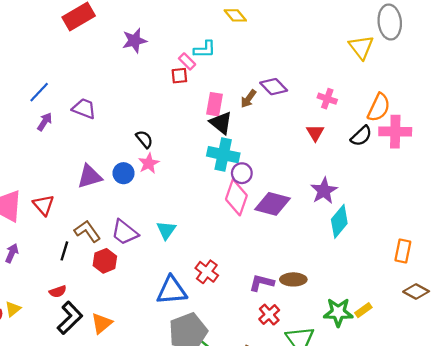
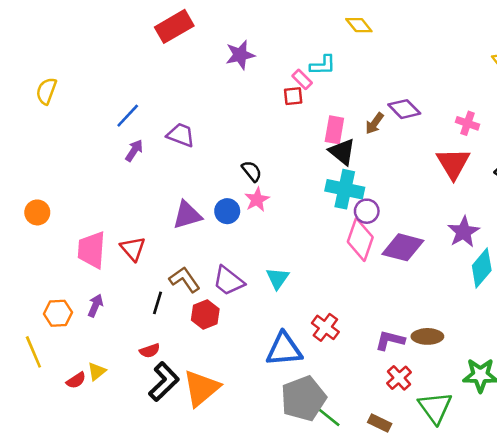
red triangle: (315, 133) -> (453, 163), size x1.6
orange triangle: (102, 323) -> (201, 388), size x1.5

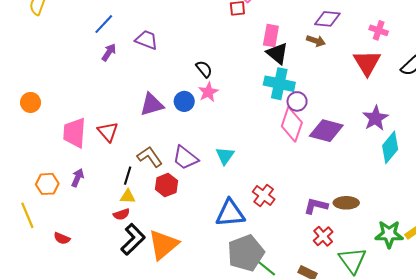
purple diamond: (404, 109) -> (327, 19), turned -40
brown arrow: (374, 123) -> (316, 41), moved, turned -108
yellow triangle: (97, 371) -> (128, 197), moved, turned 42
red semicircle: (76, 380) -> (62, 238), turned 56

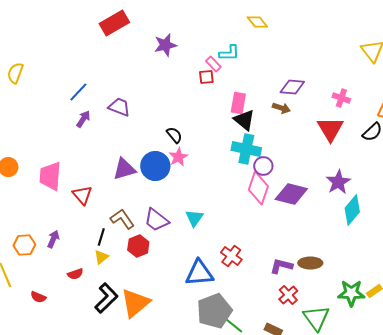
blue circle: (184, 101) -> (155, 166), size x1.5
pink trapezoid: (74, 133) -> (50, 176), moved
yellow triangle: (128, 197) -> (101, 257), turned -42
red semicircle: (121, 214) -> (75, 274), moved

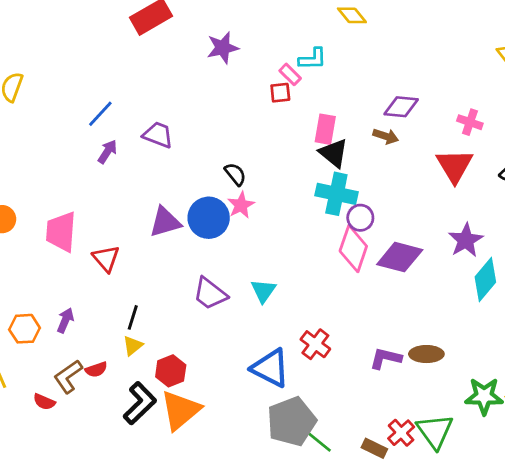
brown L-shape: (122, 219) -> (68, 376), moved, turned -90
red hexagon: (138, 246) -> (171, 371), moved
blue triangle: (199, 273) -> (270, 368), turned 32
red cross: (288, 295) -> (401, 433), moved

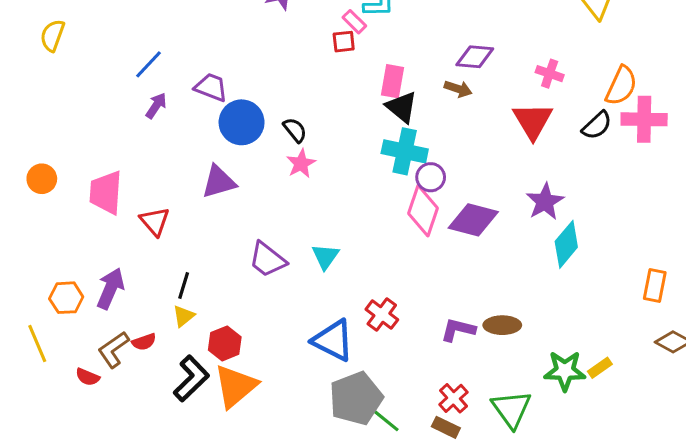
blue circle: (209, 218) -> (242, 122), moved
purple arrow: (65, 320) -> (110, 289), size x1.5
red cross: (401, 433) -> (453, 398), moved

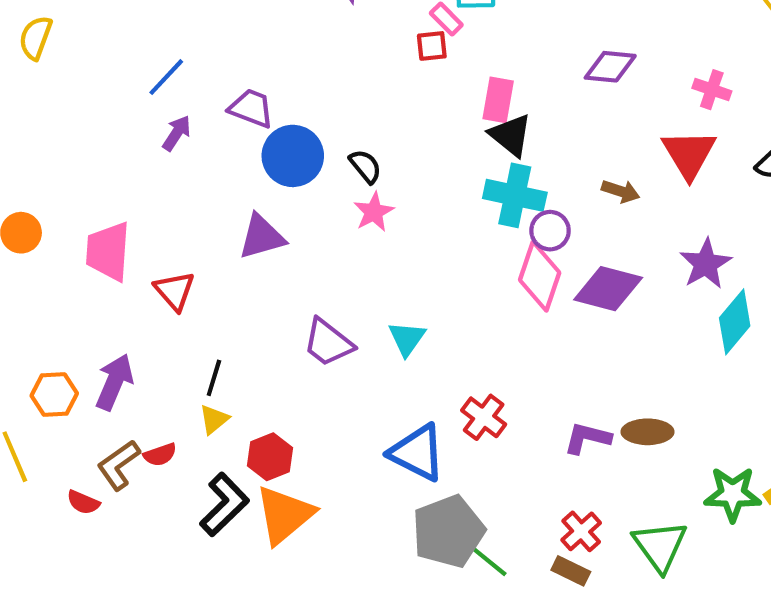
brown arrow: (458, 89) -> (621, 191), moved

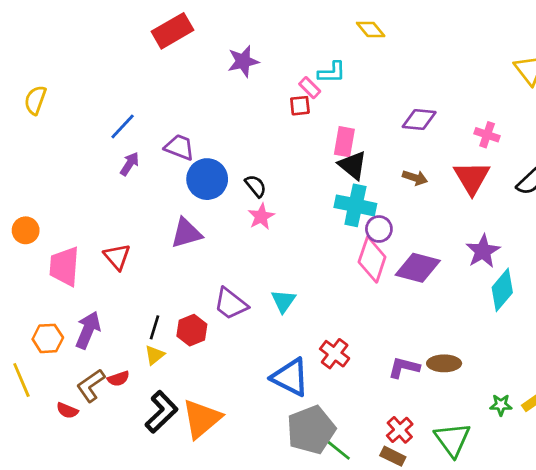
brown arrow: (621, 191) -> (415, 178), moved
pink trapezoid: (108, 251) -> (64, 266), moved
red triangle: (175, 291) -> (117, 257), moved
red hexagon: (270, 457) -> (192, 330), moved
green star: (733, 494) -> (501, 405), size x0.6

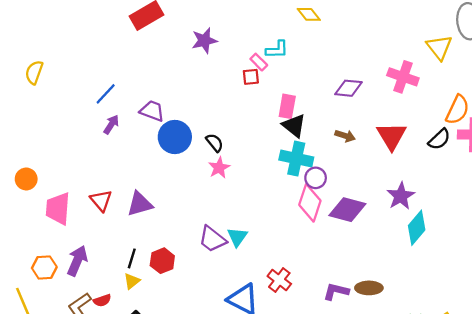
pink cross: (487, 135) -> (403, 77), moved, size x1.5
purple triangle: (186, 233) -> (140, 204), moved
purple trapezoid: (231, 304) -> (212, 239), moved

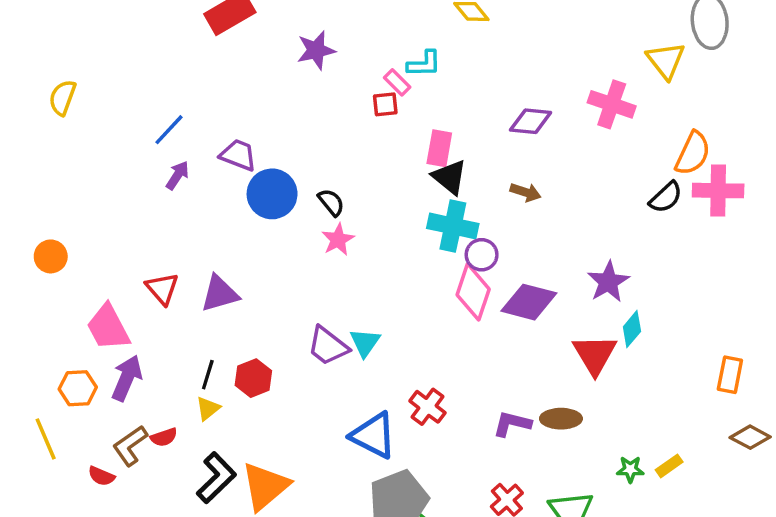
red triangle: (392, 136) -> (595, 354), moved
pink trapezoid: (58, 208) -> (108, 327), moved, turned -32
cyan diamond: (417, 228) -> (632, 329), size x0.7

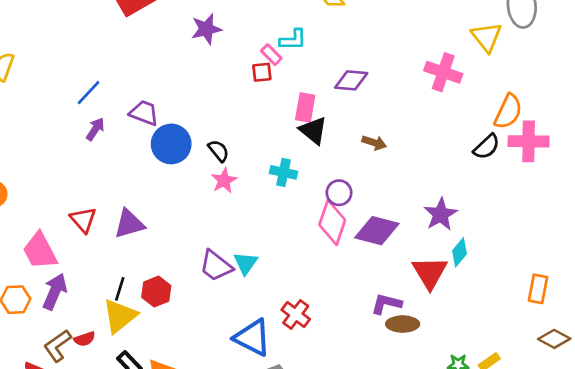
purple diamond: (531, 121) -> (351, 80), moved
cyan cross: (453, 226) -> (284, 172), moved, size x0.7
yellow triangle: (208, 408) -> (120, 316), size x1.8
purple L-shape: (512, 424) -> (386, 304), moved

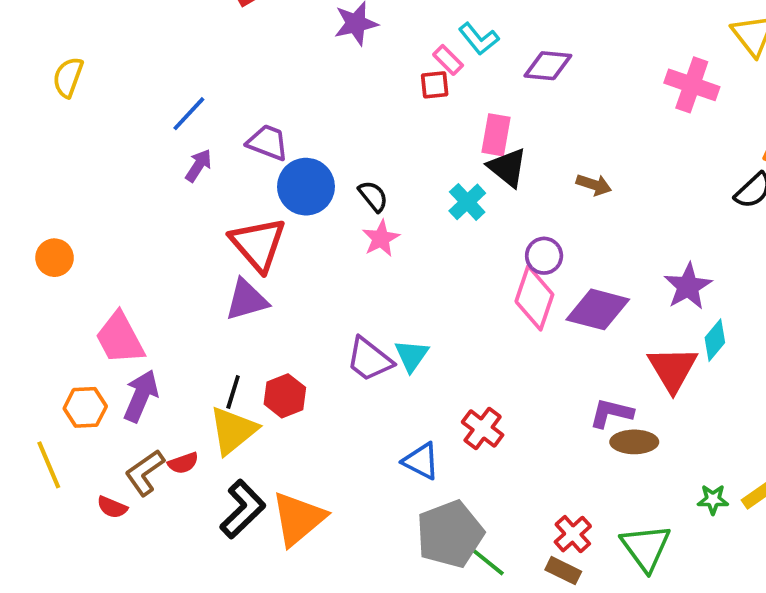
cyan L-shape: (293, 40) -> (479, 39), turned 52
purple diamond: (351, 80) -> (548, 66), moved
cyan cross: (284, 172) -> (467, 202), moved, turned 35
red triangle: (83, 220) -> (258, 244), moved, size x1.5
blue triangle: (252, 338) -> (421, 461), size x0.7

